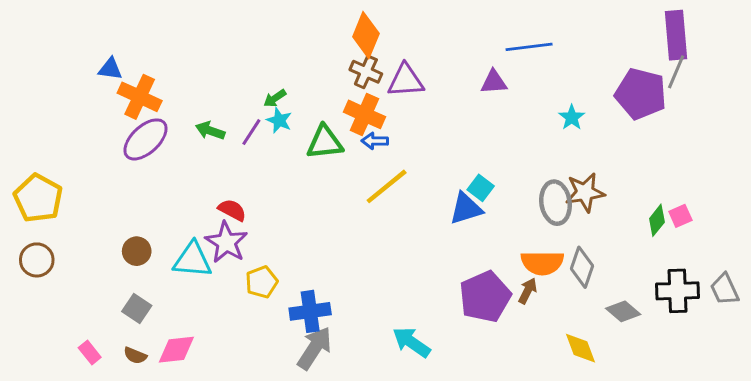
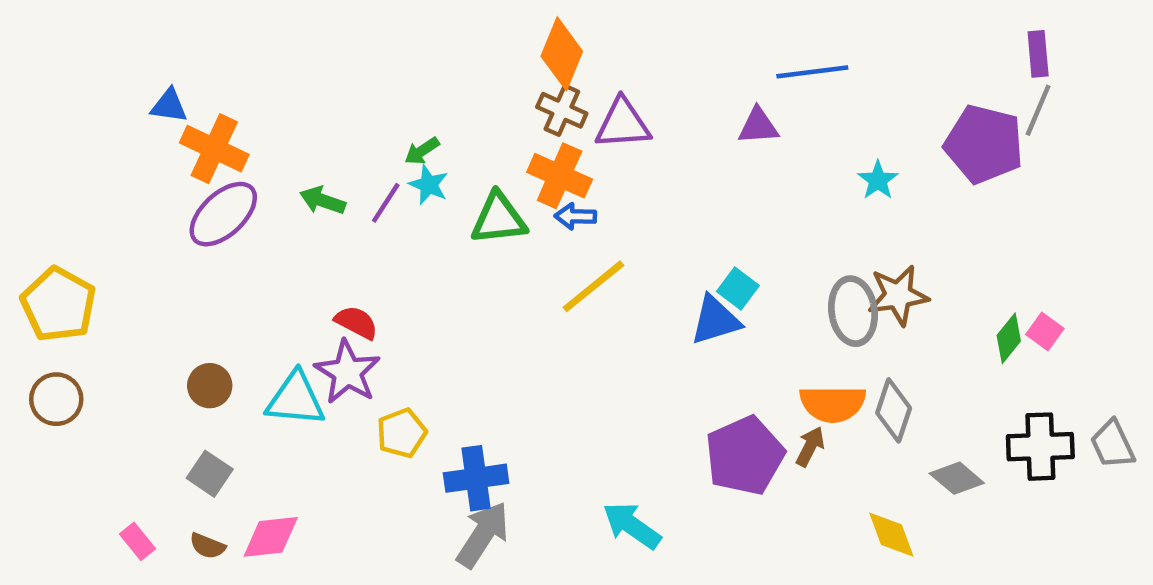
purple rectangle: (676, 35) -> (1038, 54), size x0.6
pink square: (680, 216) -> (1045, 331), turned -30

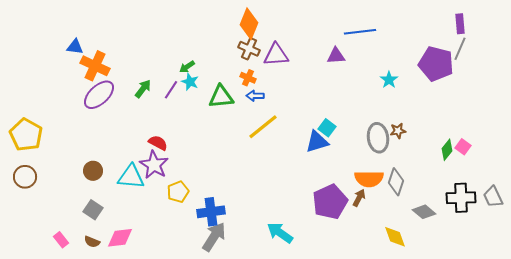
orange cross: (560, 176) -> (248, 78), size x0.6
green arrow: (323, 201) -> (143, 89), turned 108
brown star: (898, 295) -> (398, 131), size x0.6

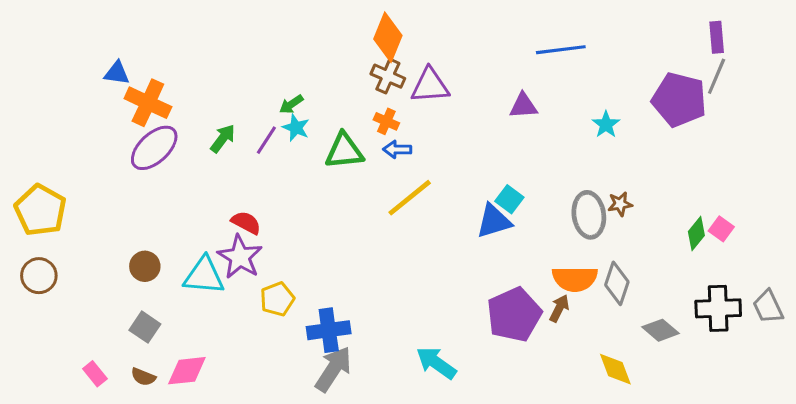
purple triangle: (336, 56) -> (523, 106), moved

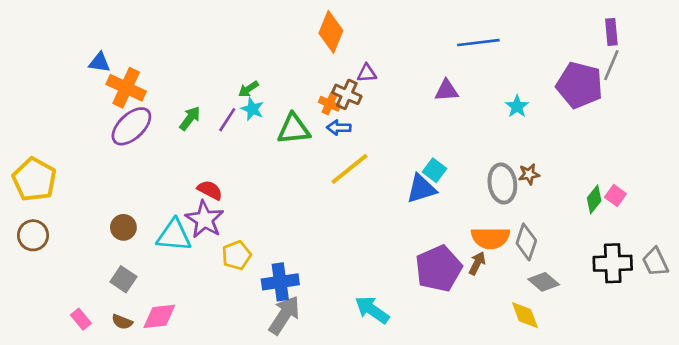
brown cross: (388, 76) -> (347, 94), moved
purple triangle: (430, 86) -> (367, 73), size x0.6
gray diamond: (661, 330) -> (544, 282), moved

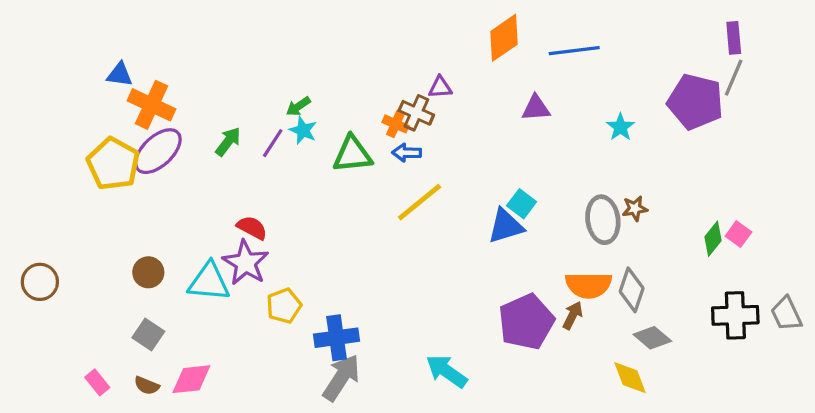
orange diamond: (331, 32) -> (504, 38), moved, turned 33
yellow pentagon: (34, 179) -> (113, 164), moved

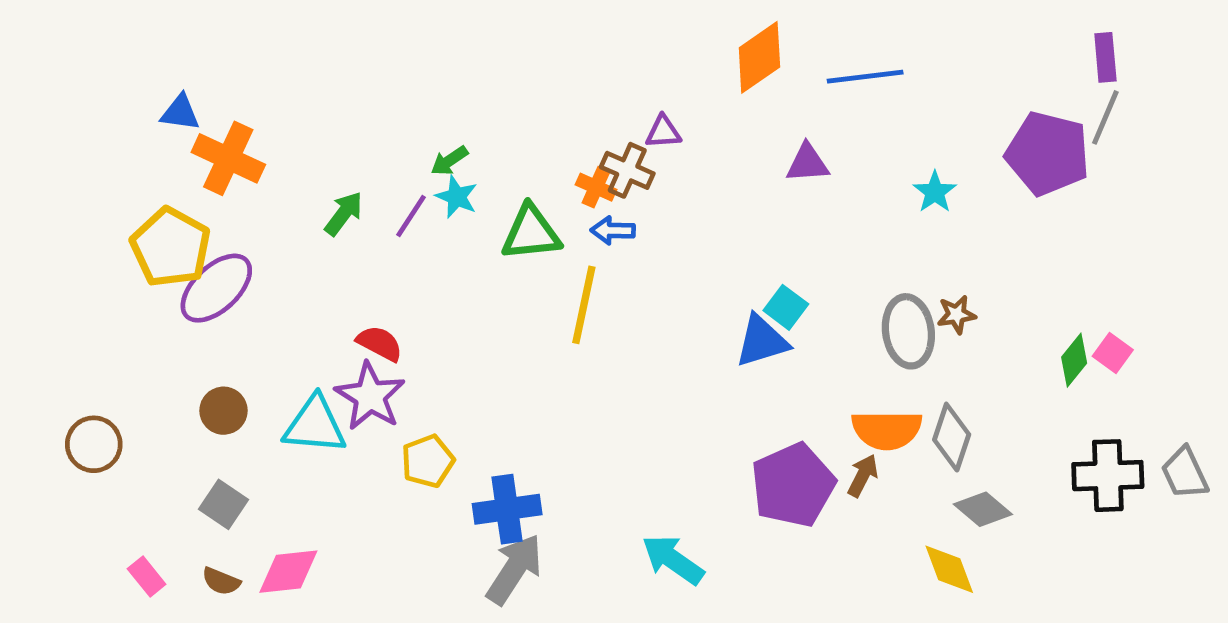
purple ellipse: (158, 151) -> (216, 288), moved
yellow line: (419, 202) -> (584, 305), moved, turned -39
brown circle: (40, 282) -> (94, 444), moved

